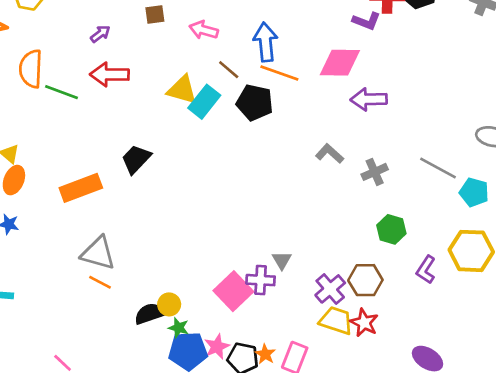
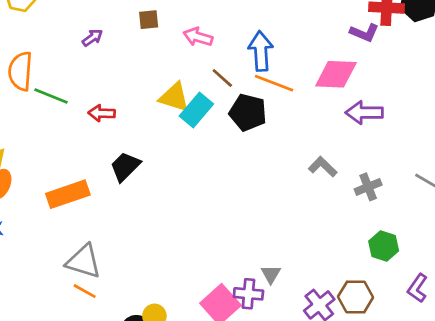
red arrow: (110, 74) -> (102, 113), moved, size x0.7

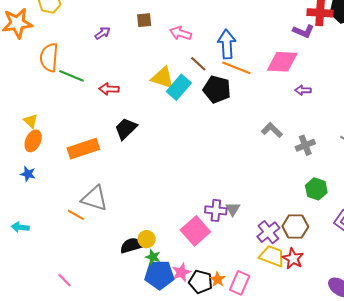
purple arrow: (364, 113) -> (303, 90), size x0.6
orange line: (85, 291) -> (76, 215), moved
purple cross: (248, 294) -> (216, 210), moved

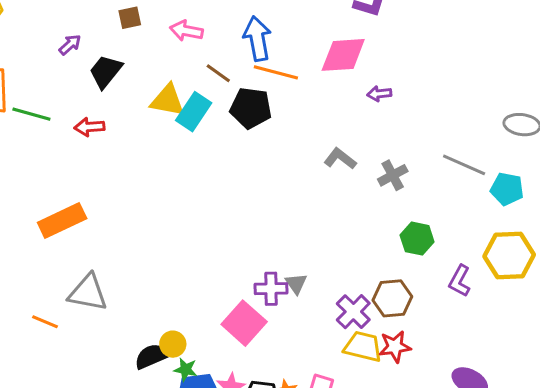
black trapezoid: (126, 129) -> (106, 71), moved
orange line: (76, 215) -> (45, 322), moved
red star: (293, 259) -> (395, 347), turned -30

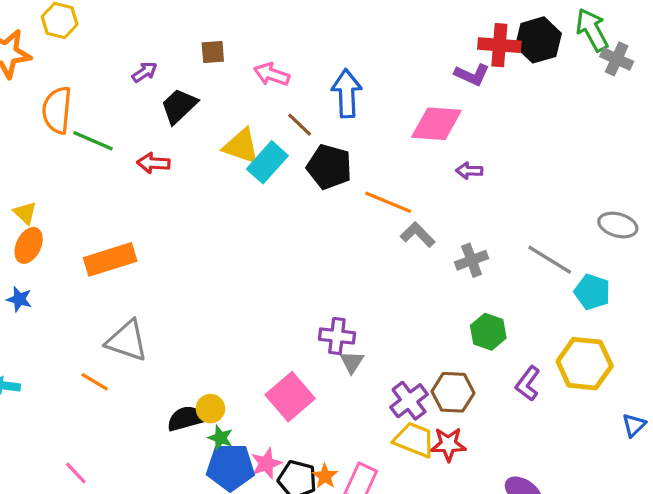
orange line: (276, 72) -> (388, 202), moved
purple cross: (271, 289) -> (337, 336), moved
orange line: (45, 322) -> (95, 382), moved

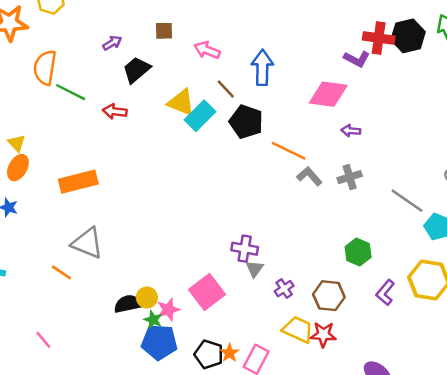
gray cross: (472, 260) -> (350, 177), moved
purple cross: (409, 401) -> (284, 289), moved, size x0.7
pink star: (266, 464) -> (168, 310), moved

